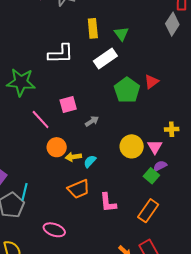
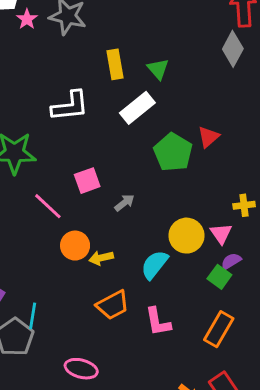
cyan semicircle: (90, 161) -> (154, 265), moved, size x1.5

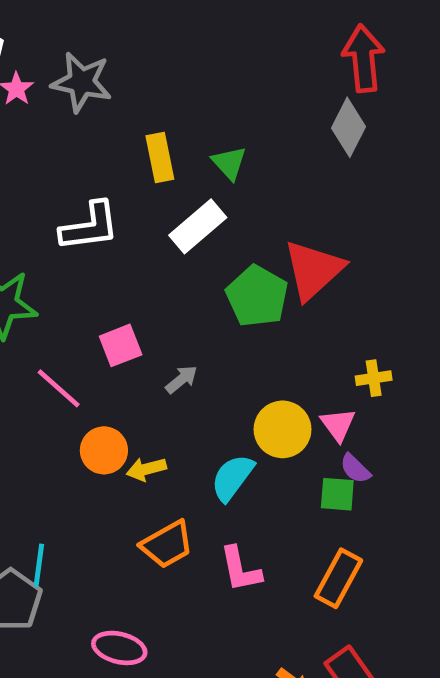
red triangle: (209, 137) -> (313, 270), size x1.8
purple semicircle: (231, 261) -> (355, 469), turned -102
green square: (219, 277) -> (337, 494), turned -30

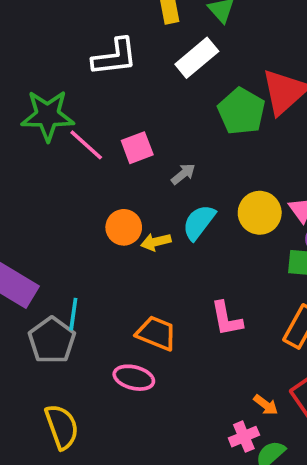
pink line: (59, 388) -> (86, 145), moved
cyan semicircle: (232, 478) -> (199, 222), moved
orange trapezoid: (167, 544) -> (156, 333), moved, turned -129

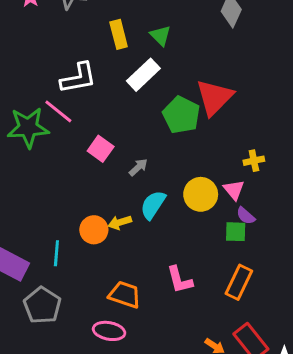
pink line: (86, 145) -> (58, 111), moved
pink square: (137, 148) -> (101, 149), turned -30
orange circle: (124, 227) -> (94, 230), moved
cyan line: (73, 314) -> (56, 253), moved

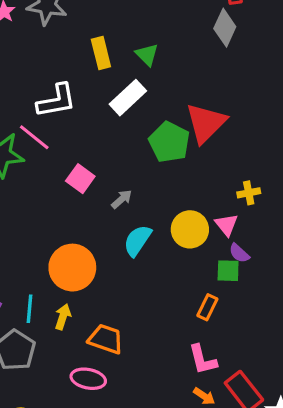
yellow arrow: (120, 222) -> (63, 317), moved, turned 125
orange circle: (94, 230) -> (72, 268), size x1.5
cyan line: (56, 253) -> (29, 309), moved
pink L-shape: (180, 280) -> (203, 360), moved
orange rectangle: (239, 282) -> (207, 307), moved, size x0.7

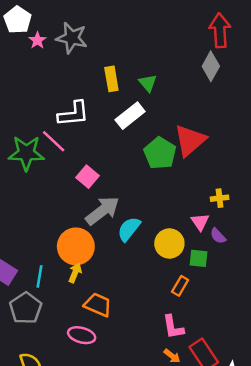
gray arrow: (122, 199) -> (103, 211), moved, size x2.0
yellow circle: (190, 229) -> (169, 243), moved
purple semicircle: (239, 253) -> (218, 236), moved
yellow arrow: (63, 317) -> (75, 273), moved

